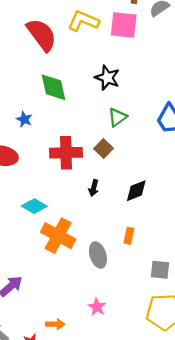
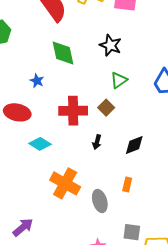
cyan diamond: (34, 206) -> (40, 144), moved
gray square: (160, 270) -> (132, 232), moved

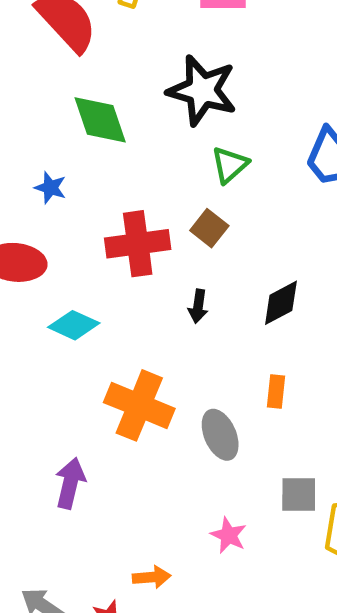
black star: (110, 45) -> (202, 90), size x1.4
purple arrow: (23, 227) -> (70, 483), moved, turned -30

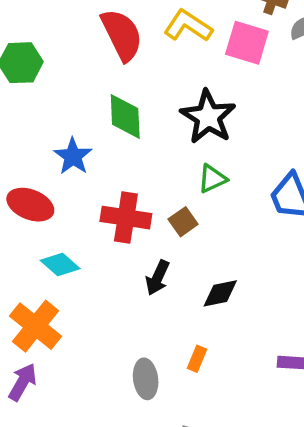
blue star: (50, 188) -> (73, 156), size x1.5
black arrow: (198, 306) -> (157, 278), size x1.4
orange cross: (139, 405) -> (36, 326), moved

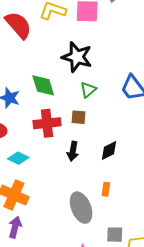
green diamond: (125, 116) -> (43, 85), moved
brown square: (183, 222) -> (79, 117), turned -35
gray ellipse: (146, 379) -> (81, 208), size x1.4

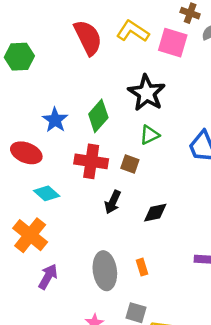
green diamond: (43, 85) -> (98, 116), turned 44
orange rectangle: (106, 189) -> (142, 267), moved, turned -40
purple arrow: (15, 227) -> (48, 277), moved

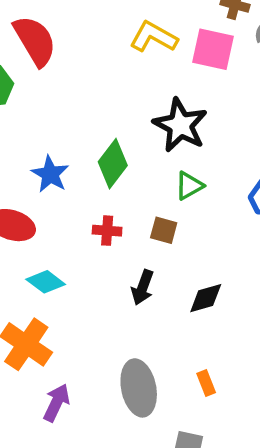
red semicircle: (88, 38) -> (35, 41), moved
red cross: (91, 161) -> (107, 231), size x0.6
orange rectangle: (142, 267) -> (206, 383), moved

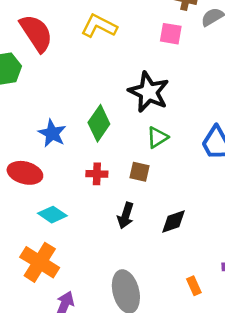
yellow L-shape: (154, 37) -> (99, 26), moved
pink square: (213, 49) -> (171, 34), size x0.7
orange rectangle: (206, 383) -> (194, 286), moved

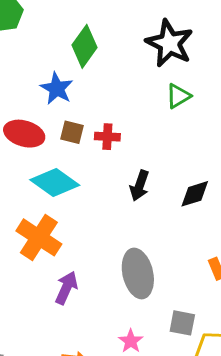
green diamond: (99, 123) -> (84, 46), moved
brown square: (140, 172) -> (72, 132), moved
cyan diamond: (52, 215) -> (55, 183), size x1.4

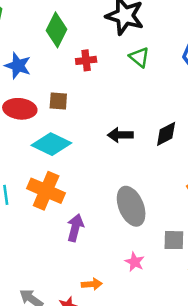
blue star: (57, 88) -> (18, 66), moved
green triangle: (178, 96) -> (139, 57), turned -40
red cross: (107, 137) -> (86, 60), moved
black arrow: (140, 186) -> (120, 135), turned 80

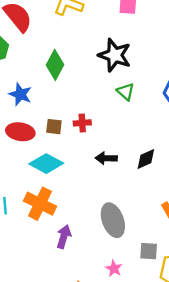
red cross: (86, 60) -> (82, 123), moved

